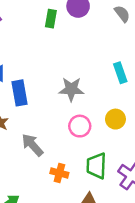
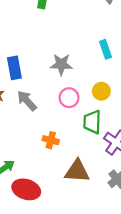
gray arrow: (32, 145) -> (27, 101), moved
green trapezoid: (96, 166) -> (92, 122), moved

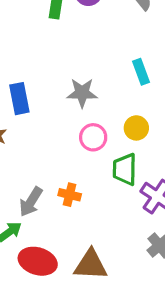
gray arrow: (27, 101) -> (31, 202), moved, turned -105
brown triangle: (77, 171) -> (91, 265), moved

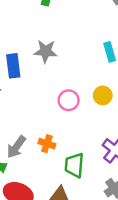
gray star: (82, 93) -> (46, 51), moved
green trapezoid: (125, 169) -> (74, 165), moved

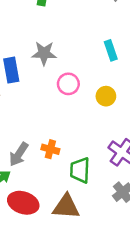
pink circle: (69, 100) -> (68, 84), moved

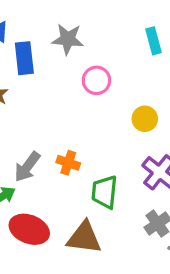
yellow circle: (106, 96) -> (145, 119), moved

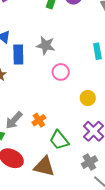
orange cross: (68, 163) -> (39, 120), turned 32
green trapezoid: (105, 192) -> (59, 140), turned -50

